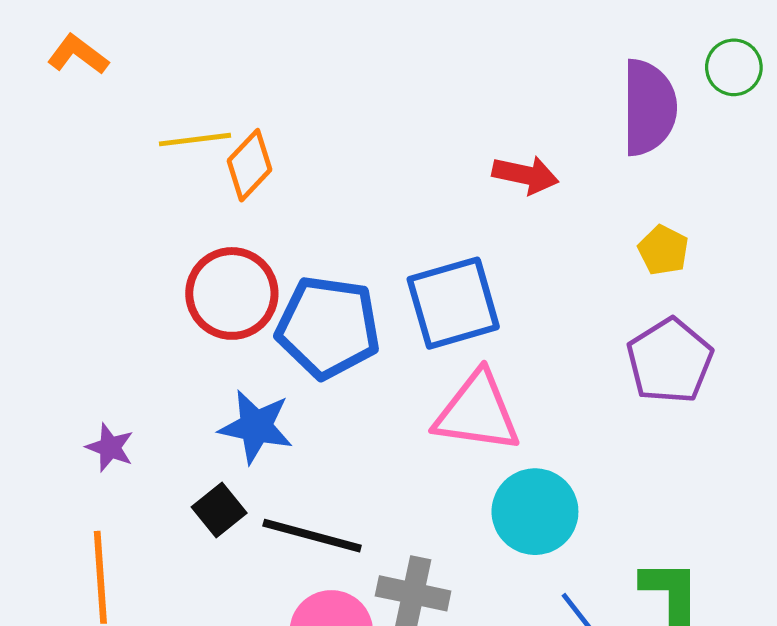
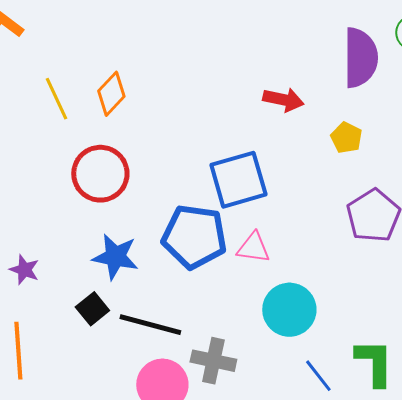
yellow line: (195, 140) -> (56, 99), moved, turned 72
yellow pentagon: (663, 250) -> (346, 138), moved
blue pentagon: (328, 327) -> (194, 237), moved
pink triangle: (477, 412) -> (253, 248), size x0.6

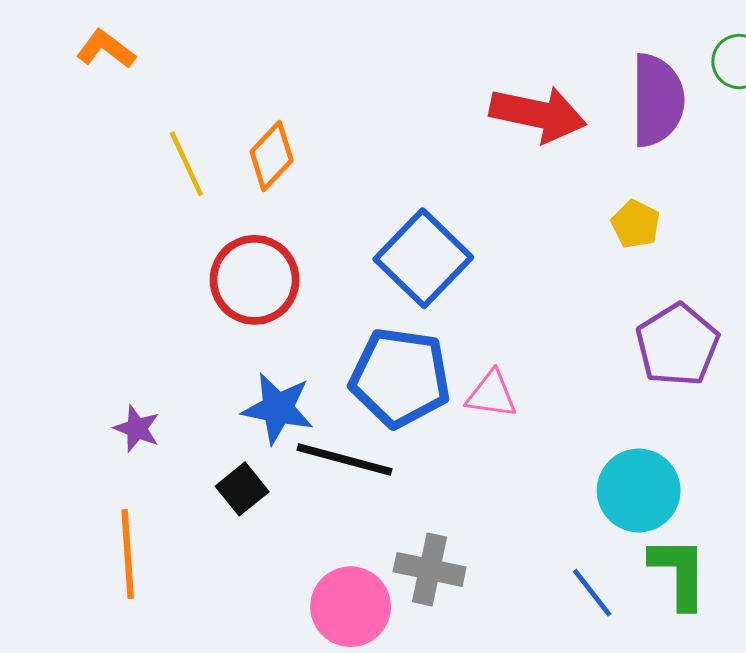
red arrow: (283, 100) -> (538, 114), moved, size x1.5
blue square: (238, 180) -> (423, 258), moved, turned -30
cyan circle: (289, 310) -> (639, 491), moved
black line: (150, 325) -> (344, 460), moved

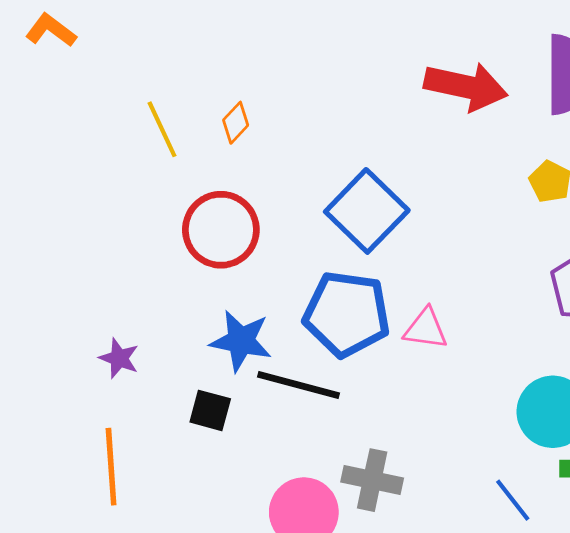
orange L-shape: (106, 49) -> (51, 30), moved
orange diamond: (272, 156) -> (236, 123), size x0.7
black square: (242, 489) -> (210, 410), turned -36

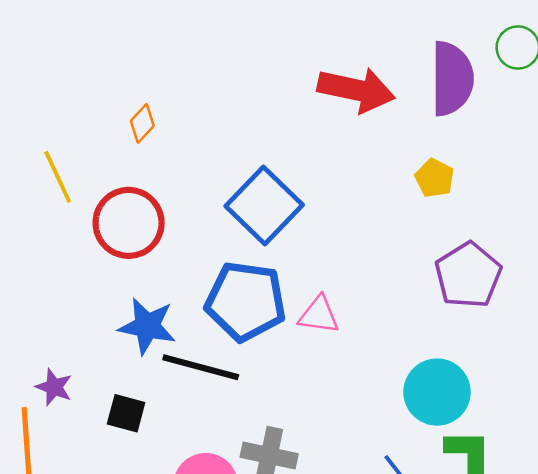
yellow line: (162, 129) -> (58, 177), moved
purple star: (119, 358) -> (54, 387), moved
black square: (210, 410) -> (126, 413), moved

